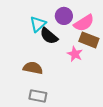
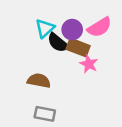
purple circle: (64, 16) -> (72, 30), moved
brown rectangle: (89, 40) -> (78, 47), moved

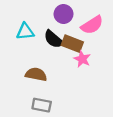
cyan triangle: (45, 28) -> (25, 32), moved, turned 36
purple circle: (72, 30) -> (64, 14), moved

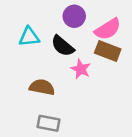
brown rectangle: (72, 44) -> (108, 51), moved
pink star: (82, 59) -> (81, 69), moved

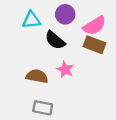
cyan triangle: (29, 37) -> (31, 20), moved
pink star: (81, 69) -> (65, 70), moved

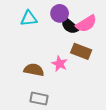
black semicircle: (55, 40) -> (70, 26), moved
brown rectangle: (94, 45) -> (81, 51), moved

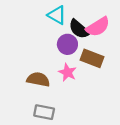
purple circle: (60, 13) -> (67, 44), moved
cyan triangle: (29, 18) -> (57, 15), moved, turned 36

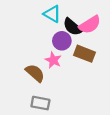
pink star: (67, 72) -> (53, 60), moved
brown semicircle: (38, 79) -> (35, 73), turned 30

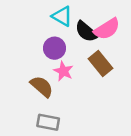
purple circle: (62, 41) -> (55, 48), moved
brown rectangle: (84, 54) -> (100, 63), turned 30

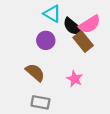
brown rectangle: (100, 63) -> (83, 41), moved
pink star: (63, 71) -> (75, 79), moved

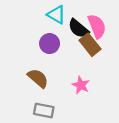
pink semicircle: (90, 24) -> (97, 26), turned -80

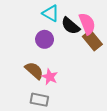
brown rectangle: (90, 45) -> (92, 40), moved
pink star: (81, 85) -> (50, 77), moved

